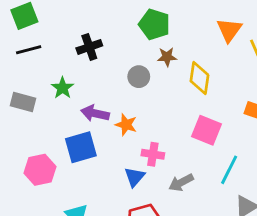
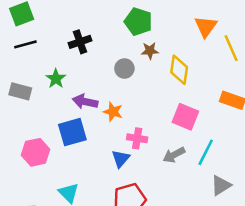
gray arrow: (181, 183) -> (174, 155), moved

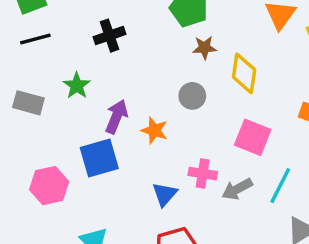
gray circle: (124, 69) -> (192, 96), moved
purple arrow: (85, 102) -> (116, 117), turned 100
pink cross: (137, 138) -> (203, 174), moved

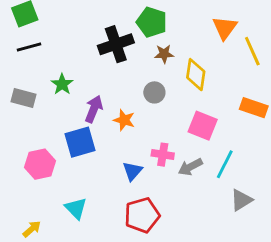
black cross: (110, 36) -> (116, 44), moved, size x1.4

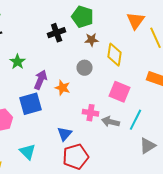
black cross: (116, 44) -> (57, 33), size x0.7
gray arrow: (190, 167) -> (111, 122), turned 42
blue triangle: (132, 171) -> (65, 134), moved

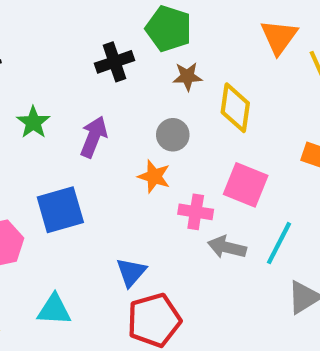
purple arrow: (41, 80) -> (94, 137), moved
orange star: (63, 88) -> (154, 176), moved
pink cross: (91, 113) -> (196, 212), moved
cyan triangle: (28, 152) -> (54, 310), turned -42

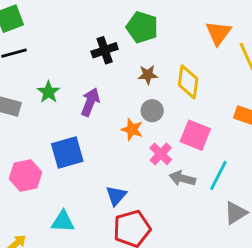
brown star: (187, 76) -> (148, 75), moved
gray circle: (173, 135) -> (152, 111), moved
pink cross: (196, 212) -> (161, 154), turned 35

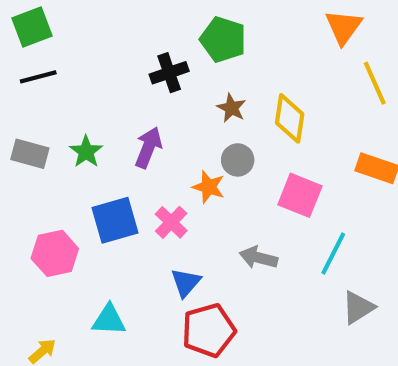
orange triangle: (218, 33) -> (344, 27), moved
brown star: (148, 75) -> (231, 108), turned 30
green star: (48, 92) -> (86, 152), moved
pink cross: (161, 154) -> (171, 222), moved
gray arrow: (182, 178) -> (258, 258), moved

